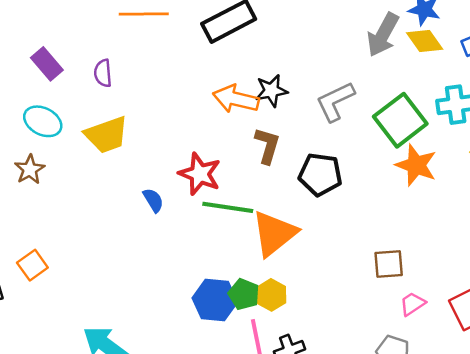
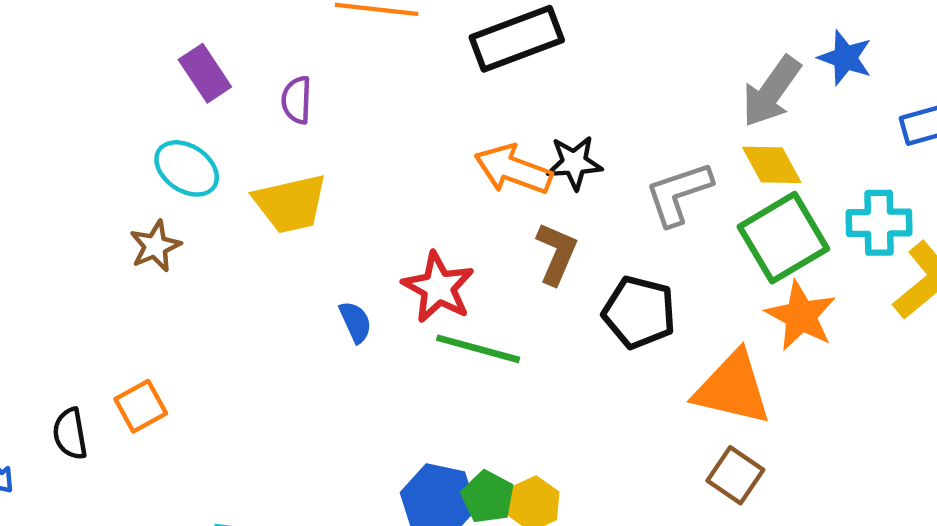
yellow diamond: (425, 41) -> (772, 165), moved
orange triangle: (274, 233) -> (733, 388), moved, turned 45
brown square: (389, 264) -> (735, 475), turned 32

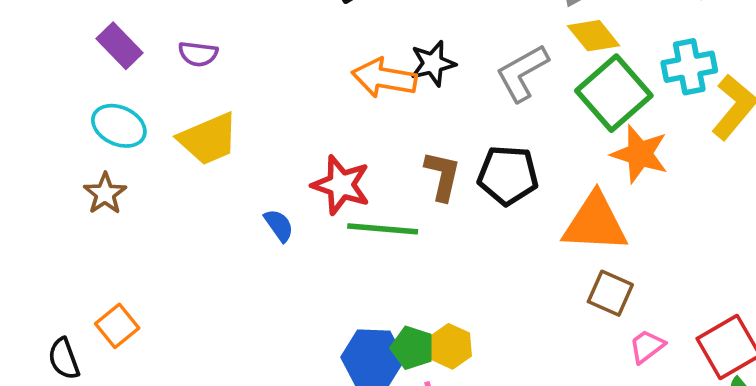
purple semicircle: (297, 100) -> (198, 54), turned -75
brown L-shape: (557, 254) -> (442, 176), moved

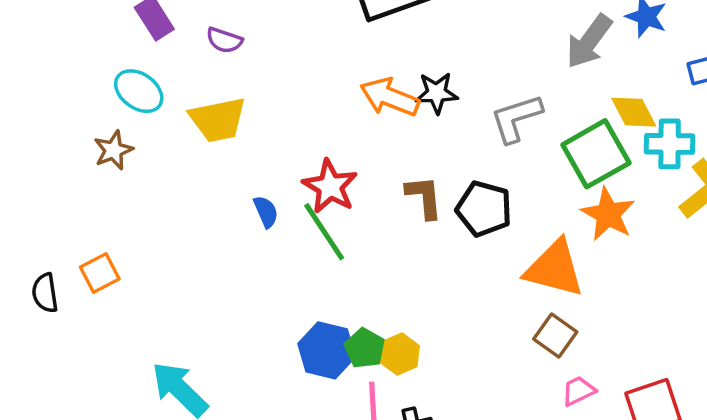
yellow diamond: (594, 36) -> (634, 112), moved
brown L-shape: (442, 176) -> (424, 197), turned -30
green line: (383, 229) -> (324, 232), moved, turned 40

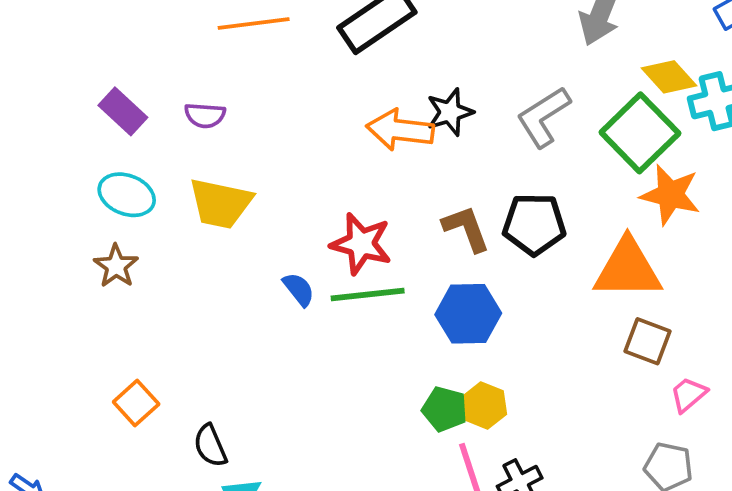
yellow trapezoid: (218, 120) -> (221, 203), turned 38
green line: (324, 232) -> (368, 294), turned -48
black semicircle: (45, 293) -> (210, 446), moved
blue hexagon: (327, 350) -> (468, 314), moved

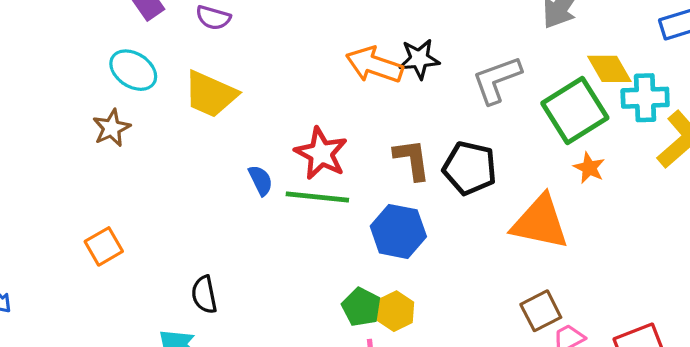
orange star: (670, 195) -> (589, 168), size x0.6
brown square: (648, 341) -> (541, 311), moved, turned 30
black semicircle: (210, 446) -> (204, 295), moved

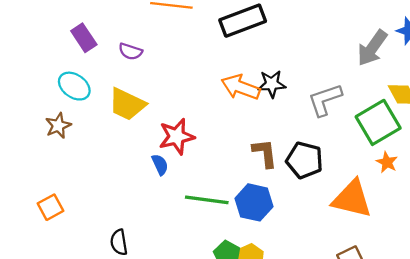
red star: (321, 153) -> (177, 137), moved, turned 30
green line: (317, 197) -> (207, 200), moved

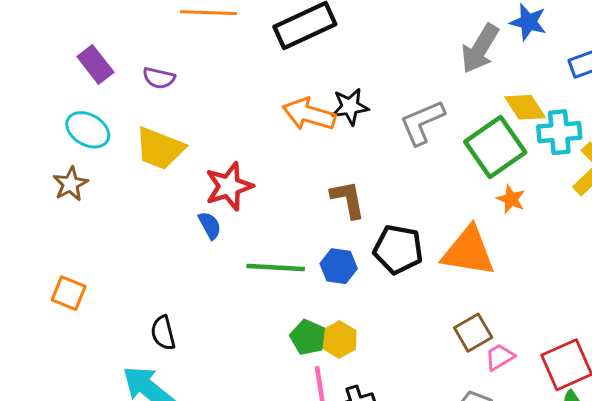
black pentagon: (305, 160) -> (398, 249), moved
blue hexagon: (254, 202) -> (339, 266), size x0.7
orange square: (51, 207) -> (69, 293), turned -35

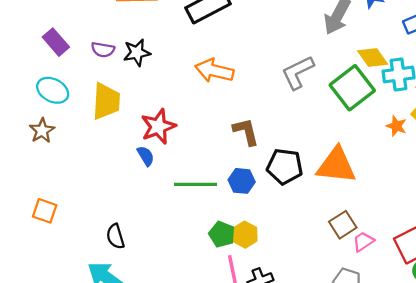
black star: (350, 107) -> (137, 53), moved
yellow trapezoid: (160, 148) -> (106, 101), turned -105
orange star: (511, 199) -> (396, 126), moved

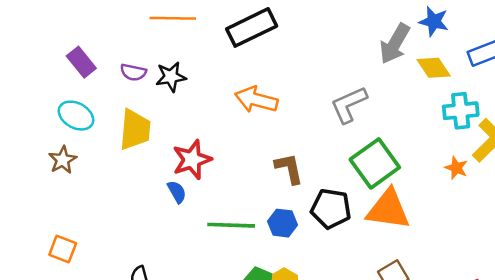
yellow diamond: (373, 57) -> (434, 68), moved
green square: (352, 88) -> (375, 163), moved

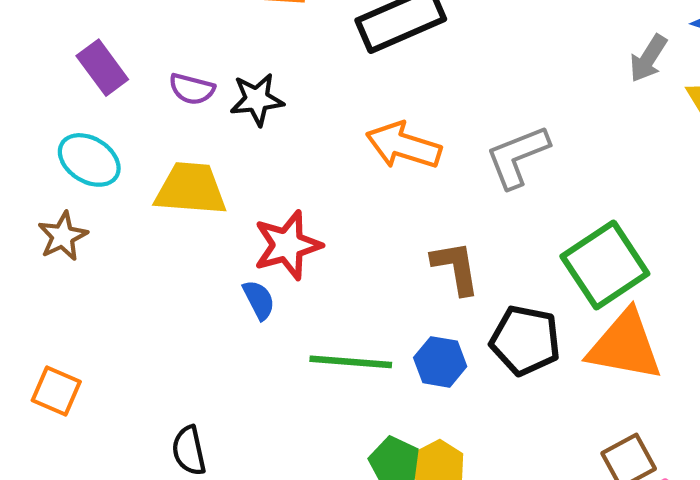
gray arrow: (395, 44) -> (648, 58), size x0.7
gray L-shape: (349, 105) -> (517, 157), moved
yellow trapezoid: (135, 130) -> (191, 189), turned -93

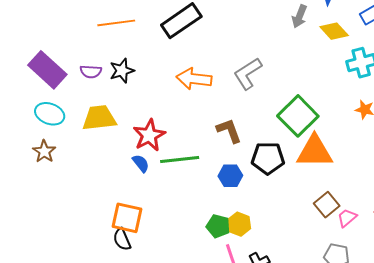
purple rectangle: (102, 68) -> (47, 70), size x1.5
green line: (351, 362) -> (180, 160), moved
orange square: (56, 391) -> (127, 218), moved, size x1.4

